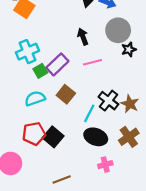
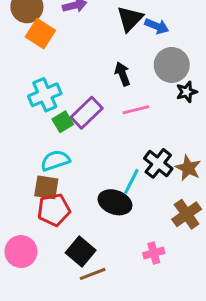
brown square: (66, 94) -> (46, 187), moved, turned -30
black square: (53, 137) -> (81, 252), moved
black ellipse: (96, 137) -> (115, 202), moved

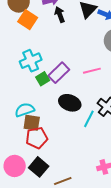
black arrow: (122, 74) -> (60, 15), moved
cyan semicircle: (55, 160) -> (25, 110), moved
black ellipse: (115, 202) -> (70, 103), moved
black square: (81, 252) -> (39, 167), moved

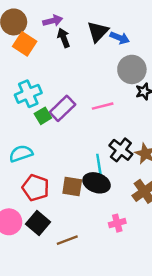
black ellipse: (70, 103) -> (97, 183), moved
cyan line: (89, 119) -> (99, 165), turned -36
brown square: (32, 123) -> (72, 186), moved
red pentagon: (37, 138) -> (36, 188), turned 30

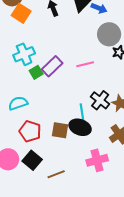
pink cross: (117, 223) -> (97, 160), size x1.5

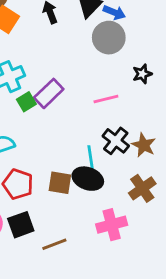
gray circle: (109, 34) -> (109, 38), moved
pink line: (85, 64) -> (106, 99), moved
black square: (32, 160) -> (21, 225), turned 30

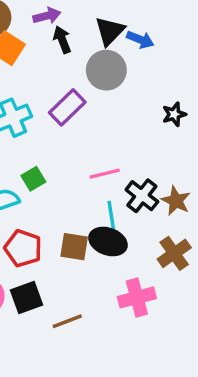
gray circle: (109, 38) -> (106, 70), moved
purple rectangle: (49, 93) -> (67, 107), moved
pink line: (106, 99) -> (105, 174), moved
green square: (26, 102) -> (33, 179), moved

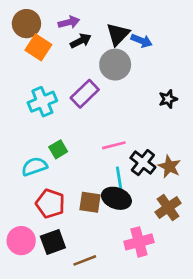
black arrow: (62, 40) -> (81, 41), turned 84

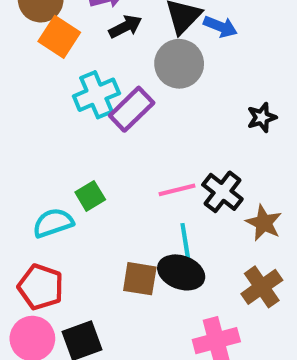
cyan cross: (42, 102) -> (96, 95), moved
black cross: (143, 163) -> (222, 192), moved
red pentagon: (50, 204) -> (41, 287), moved

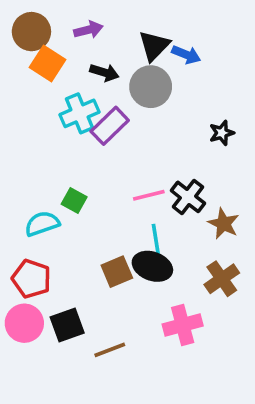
black arrow: (125, 27) -> (104, 72), moved, turned 44
green square: (90, 196) -> (74, 200), turned -30
brown square: (140, 279) -> (117, 272), turned -32

